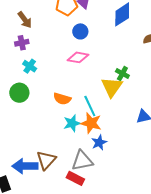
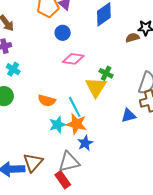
pink diamond: (78, 57) -> (73, 59), moved
red rectangle: (75, 178) -> (63, 180), turned 30

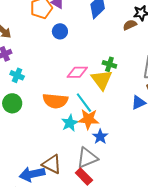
pink diamond: (73, 59) -> (77, 72), moved
orange semicircle: (47, 101) -> (55, 101), size x1.4
brown triangle: (33, 162) -> (52, 164), turned -35

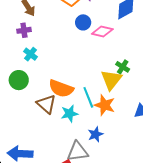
pink diamond: (77, 72) -> (102, 32), moved
orange star: (88, 119) -> (105, 105), moved
brown triangle: (52, 164) -> (46, 104), moved

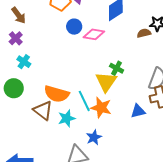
purple cross: (24, 30) -> (16, 38), turned -32

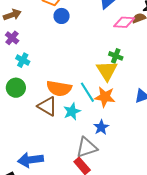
brown arrow: (19, 15) -> (12, 15), turned -66
blue circle: (74, 27) -> (62, 16), moved
pink diamond: (94, 34) -> (124, 22), moved

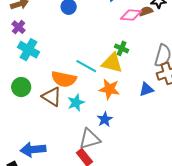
cyan cross: (23, 60) -> (28, 50), size x1.5
yellow triangle: (107, 71) -> (112, 63), turned -45
green circle: (16, 88) -> (21, 87), moved
cyan line: (87, 92) -> (86, 66), moved, turned -30

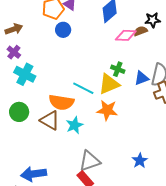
yellow triangle: (112, 63) -> (109, 84), turned -35
blue triangle: (146, 89) -> (142, 78), moved
blue star: (105, 119) -> (140, 161), moved

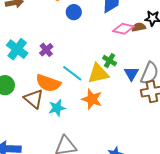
blue circle: (63, 30) -> (74, 12), moved
purple cross: (14, 52) -> (46, 50), moved
blue triangle: (142, 78) -> (131, 74), turned -49

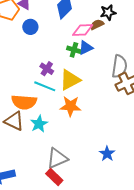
purple cross: (46, 50) -> (47, 69), moved
green cross: (110, 61) -> (74, 50), moved
blue triangle: (131, 74) -> (86, 48), moved, turned 49

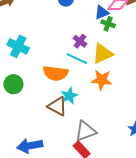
blue triangle: (86, 48) -> (102, 12), moved
brown triangle: (14, 121) -> (57, 106), moved

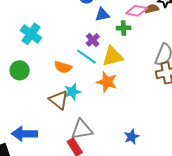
blue triangle: (102, 12) -> (102, 15), moved
green cross: (108, 24) -> (124, 28), turned -32
orange semicircle: (55, 73) -> (63, 67), size x0.7

